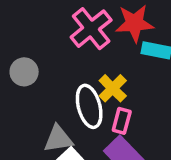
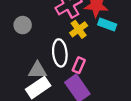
yellow cross: (113, 88) -> (79, 29), moved

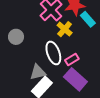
cyan rectangle: (107, 25) -> (88, 19), turned 42
pink rectangle: (79, 65) -> (72, 60), turned 48

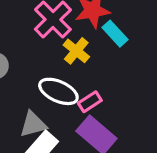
white ellipse: (53, 53) -> (58, 91), turned -45

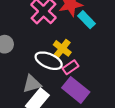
yellow cross: (76, 51) -> (62, 48), moved

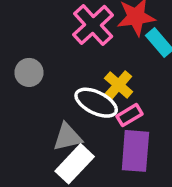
purple rectangle: (76, 90) -> (135, 151), turned 52

